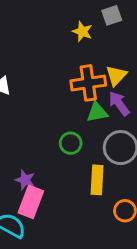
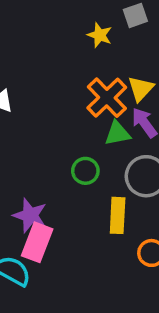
orange cross: (88, 83) -> (107, 98), turned -36
purple star: (25, 180) -> (30, 215), size x1.4

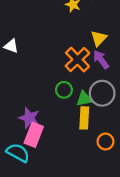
orange cross: (107, 98) -> (77, 60), moved
green triangle: (118, 133) -> (84, 99), moved

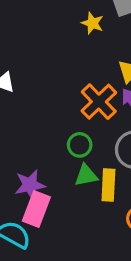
green triangle: (84, 99) -> (86, 175), moved
purple star: (29, 118) -> (30, 185), turned -30

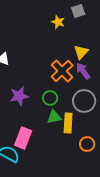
purple star: (30, 185) -> (19, 96), moved

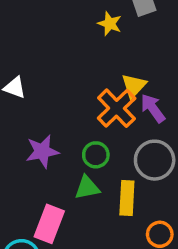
yellow triangle: (81, 52) -> (134, 86), moved
green triangle: (54, 117) -> (87, 188), moved

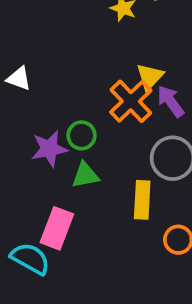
green circle: (96, 155) -> (82, 135), moved
green triangle: (87, 188) -> (85, 175), moved

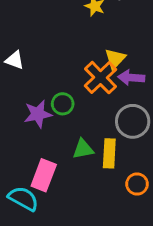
purple arrow: (171, 101) -> (131, 78), turned -50
green triangle: (85, 175) -> (83, 149), moved

